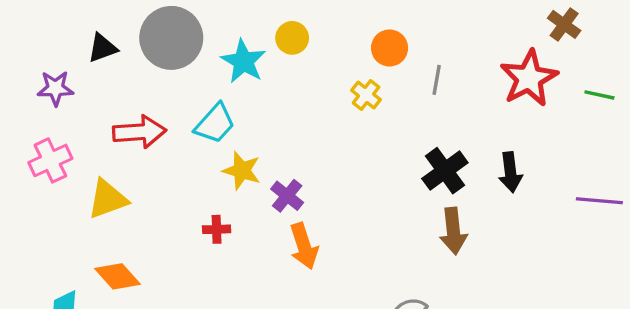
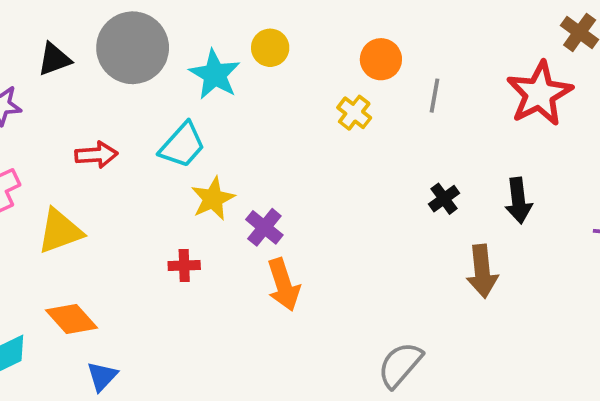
red arrow: (139, 132) -> (96, 155), size x0.7
yellow star: (242, 171) -> (213, 199), turned 30
black cross: (445, 171) -> (444, 199), size x0.6
brown arrow: (453, 231) -> (482, 271), moved

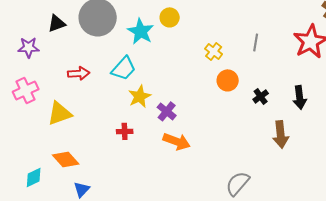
orange circle: (381, 59) -> (228, 80), moved
orange arrow: (284, 285) -> (177, 141), turned -52

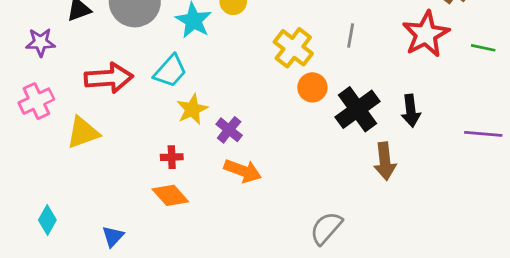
yellow cross: (214, 51) -> (293, 48), size x1.6
red arrow: (79, 73) -> (109, 78), size x1.6
black cross: (261, 96) -> (358, 109), size x2.0
orange diamond: (66, 159) -> (170, 195), moved
cyan diamond: (34, 177) -> (47, 220), turned -35

